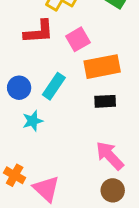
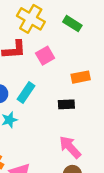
orange rectangle: (102, 67) -> (81, 77), moved, size x0.7

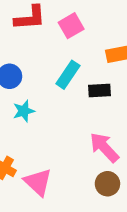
cyan rectangle: (26, 92) -> (68, 75), moved

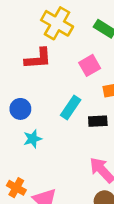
pink square: (71, 26) -> (90, 65), moved

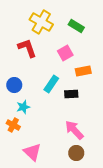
red L-shape: (38, 59) -> (27, 48), turned -105
orange cross: (16, 188) -> (13, 125), moved

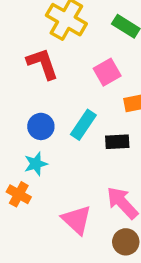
blue circle: (14, 85) -> (41, 126), moved
pink triangle: (32, 152) -> (77, 220), moved

